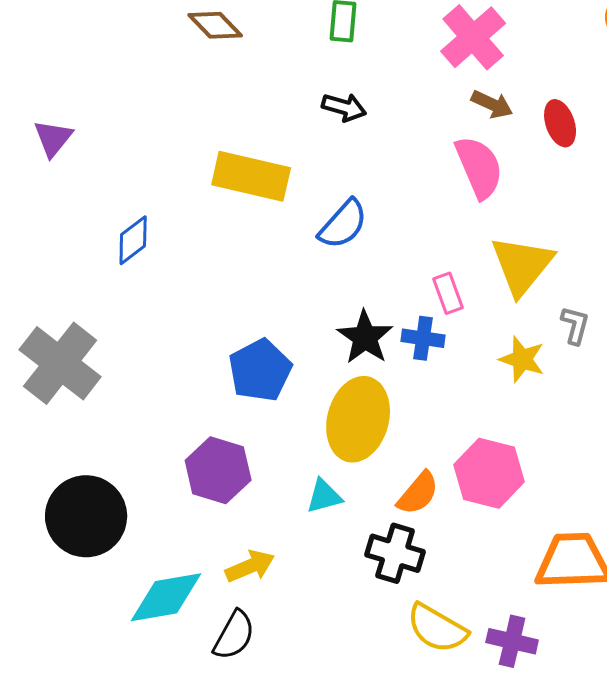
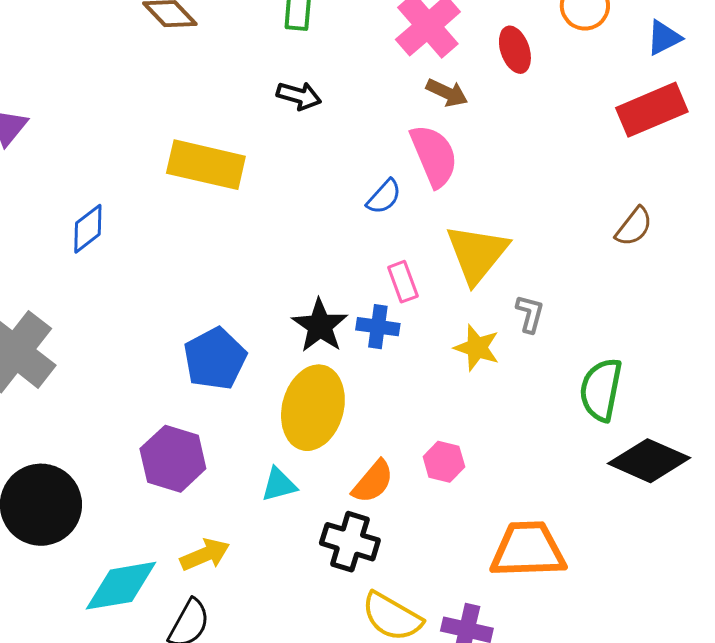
red ellipse: (560, 123) -> (515, 50), moved
blue semicircle: (343, 224) -> (384, 197), moved, size x0.7
pink hexagon: (489, 473) -> (444, 462), size x0.6

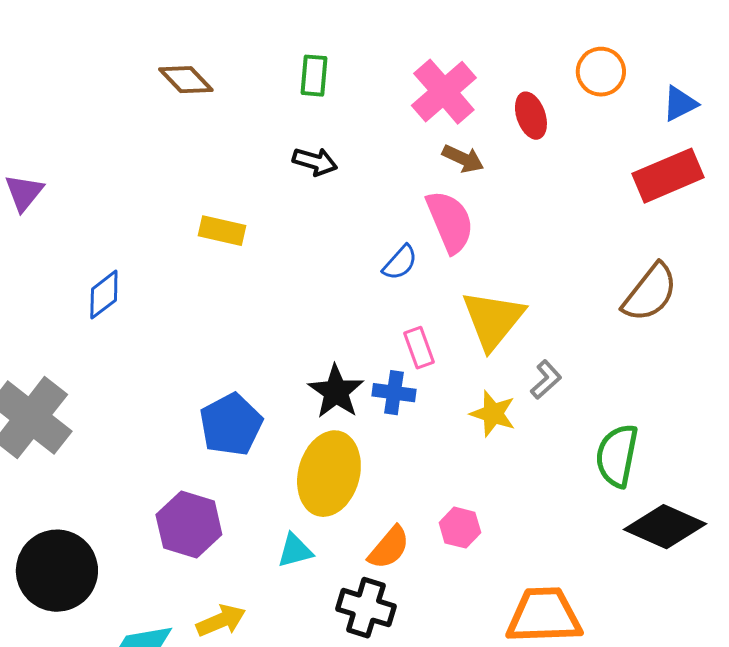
yellow rectangle: (206, 165) -> (222, 231), size x0.6
brown semicircle: (634, 227) -> (650, 293), size x1.5
gray L-shape: (530, 314) -> (546, 380), turned 33

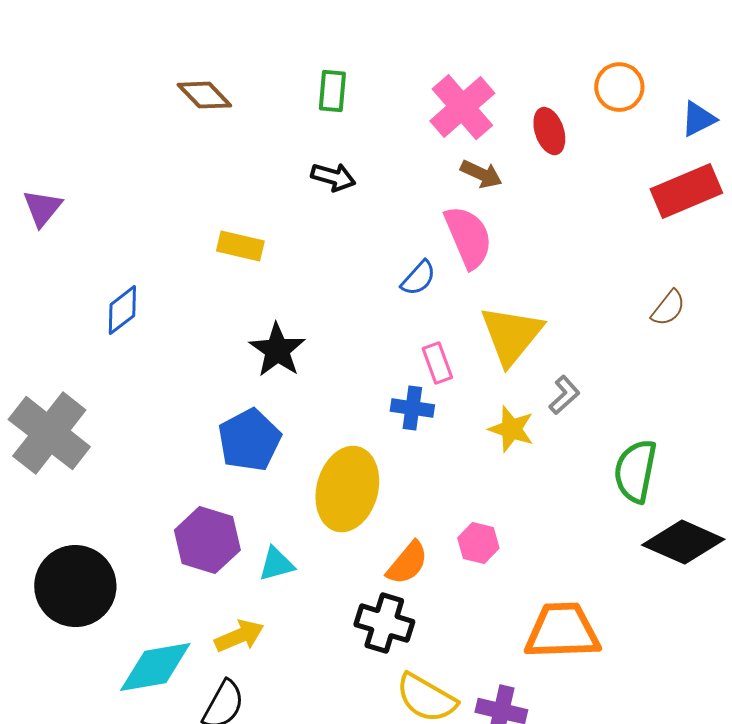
brown semicircle: (650, 293) -> (668, 308), size x0.6
black star: (336, 392) -> (277, 350), moved
cyan triangle: (295, 551) -> (276, 564), moved

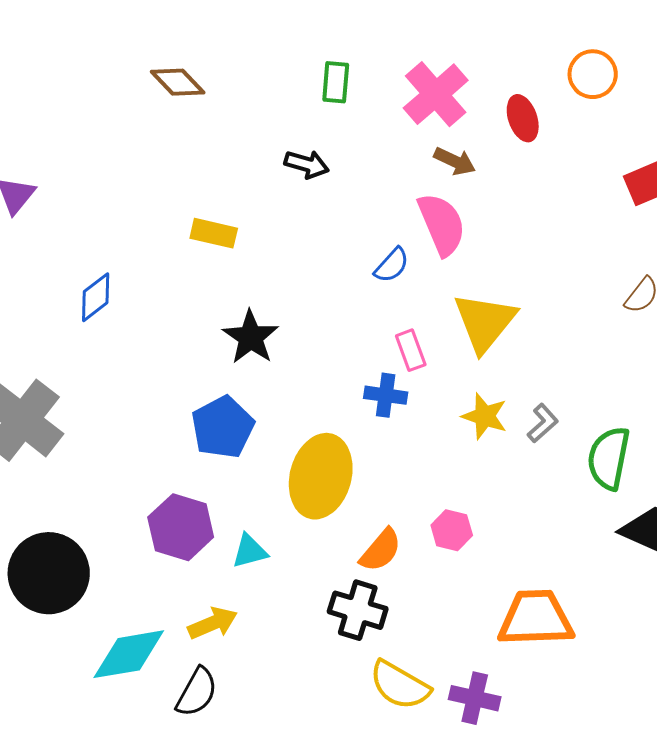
green rectangle: (332, 91) -> (336, 82), moved
gray L-shape: (564, 395) -> (543, 423), moved

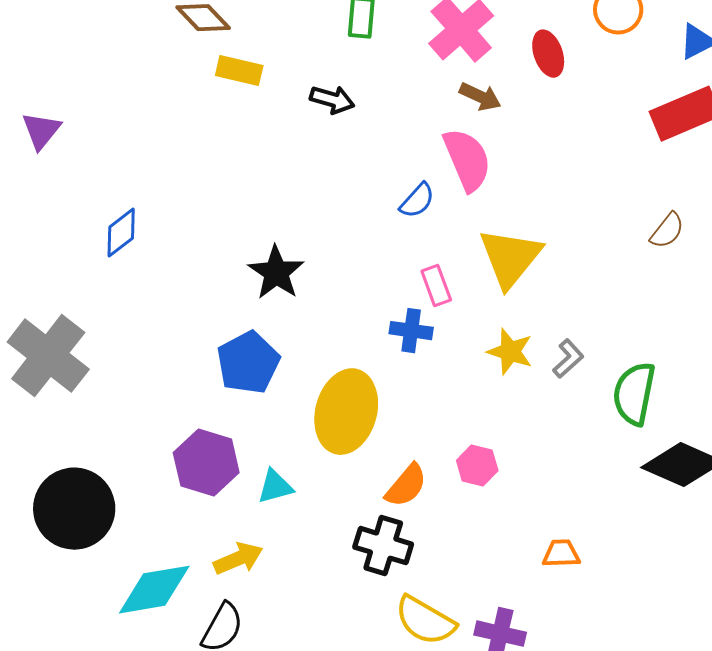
yellow rectangle: (214, 233) -> (239, 71), moved
orange trapezoid: (536, 618) -> (561, 554), size x0.5

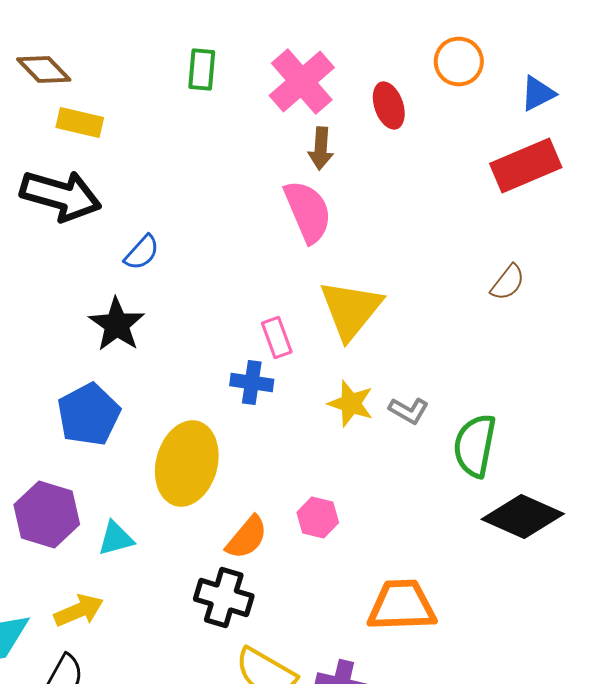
brown arrow: (480, 97) -> (321, 148), turned 69
black arrow: (332, 100) -> (61, 196), moved, size x1.8
blue semicircle: (417, 201) -> (142, 252), moved
gray L-shape: (568, 359) -> (409, 410), turned 72
orange trapezoid: (561, 554) -> (402, 606), size x1.8

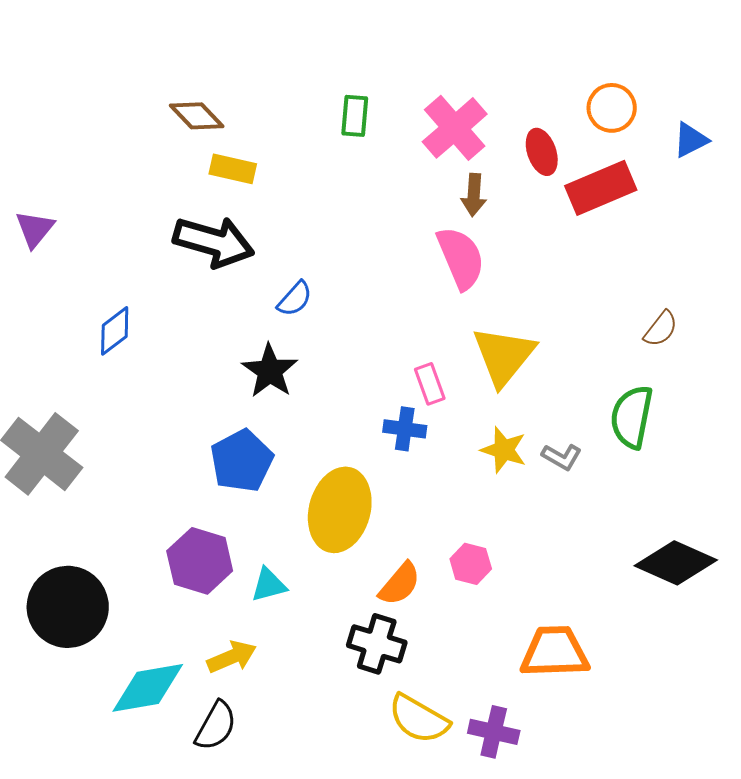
red rectangle: (526, 166) -> (601, 188), moved
green semicircle: (475, 446) -> (632, 417), moved

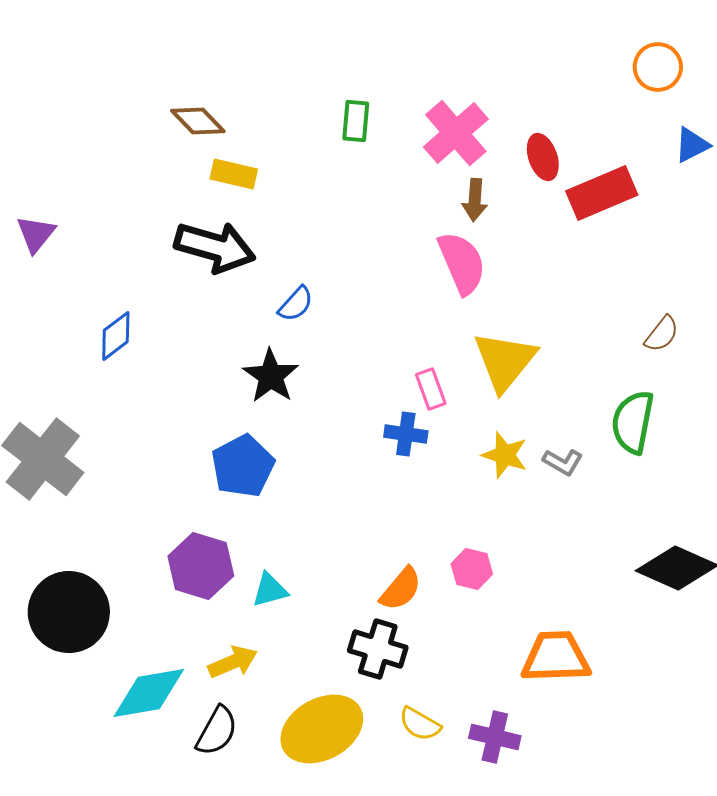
orange circle: (612, 108) -> (658, 67), moved
yellow ellipse: (340, 510) -> (322, 729), moved, turned 46
yellow semicircle: (419, 719) -> (420, 724), size x0.7

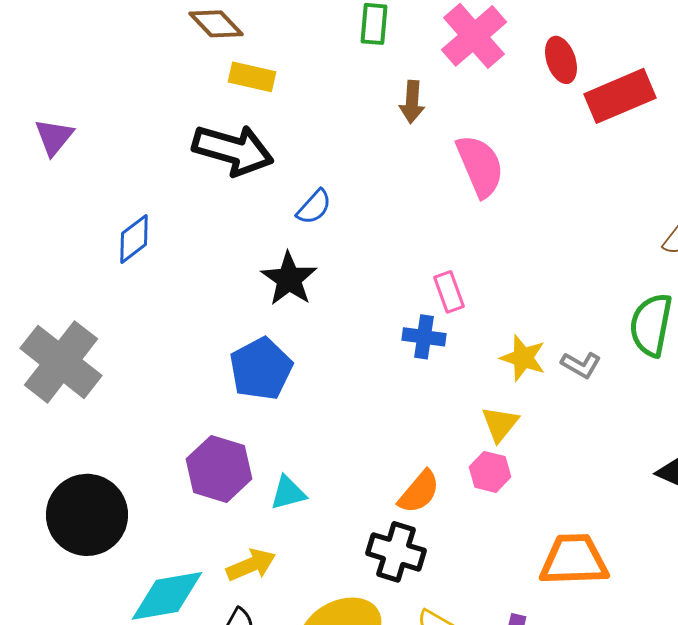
brown arrow: (475, 200) -> (412, 102), moved
yellow triangle: (505, 361) -> (500, 424), moved, size x0.6

